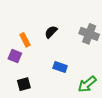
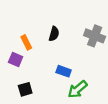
black semicircle: (51, 32) -> (54, 34), turned 152
green arrow: (87, 84) -> (77, 89), moved

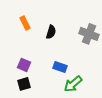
orange rectangle: (26, 42) -> (25, 23), moved
purple square: (16, 59) -> (24, 65), moved

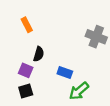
black semicircle: (51, 32) -> (39, 54), moved

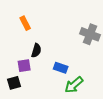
purple square: (26, 70) -> (24, 66), turned -32
black square: (26, 91) -> (14, 83), moved

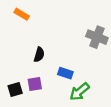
orange rectangle: (25, 23) -> (22, 14), moved, turned -32
purple square: (24, 66) -> (35, 84), moved

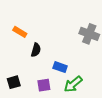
orange rectangle: (22, 14) -> (20, 32), moved
purple square: (35, 84) -> (44, 85), moved

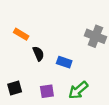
black semicircle: (36, 50) -> (38, 54), turned -40
blue rectangle: (60, 67) -> (64, 62), moved

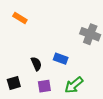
orange rectangle: (21, 34) -> (20, 18), moved
black semicircle: (38, 54) -> (36, 64), moved

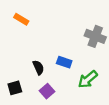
green arrow: (74, 85) -> (88, 79), moved
purple square: (44, 86) -> (47, 91), turned -32

